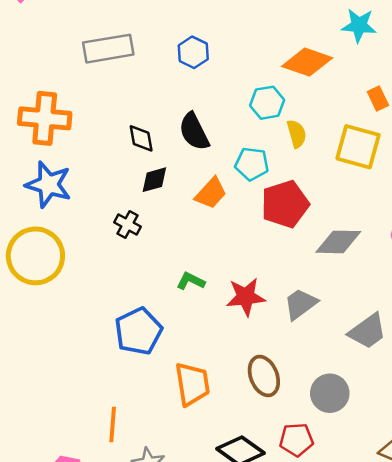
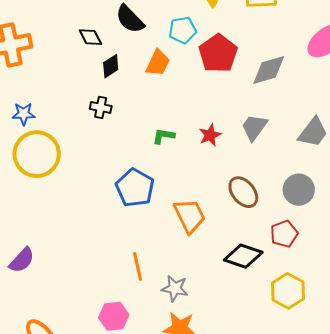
blue star: (48, 185) -> (24, 114), moved, size x0.6
red star: (246, 297) -> (210, 135), size x0.7

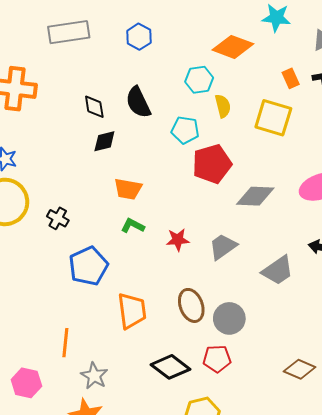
orange trapezoid: (158, 63) -> (128, 189), moved, turned 56
black cross: (101, 107) -> (58, 218), moved
gray circle: (299, 190) -> (229, 318), moved

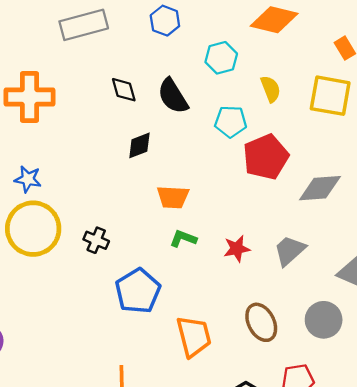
cyan hexagon: (199, 80) -> (221, 58), moved
black diamond: (94, 107) -> (124, 90), moved
gray circle: (229, 318) -> (324, 320), moved

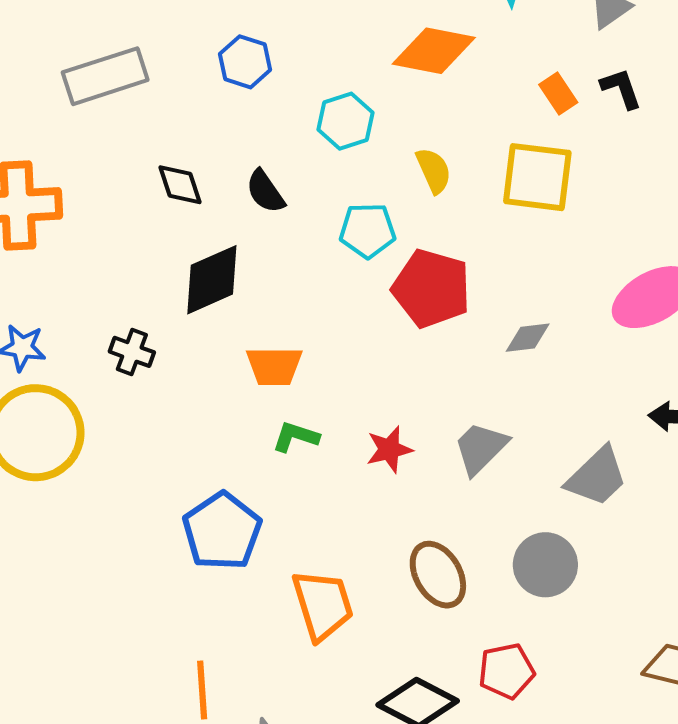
black semicircle: (173, 96) -> (265, 191), size x0.7
black diamond: (139, 145) -> (212, 280), size x1.5
red pentagon: (266, 157) -> (431, 288), turned -30
gray diamond: (320, 188) -> (528, 338), size x0.6
black cross: (96, 240) -> (132, 352), moved

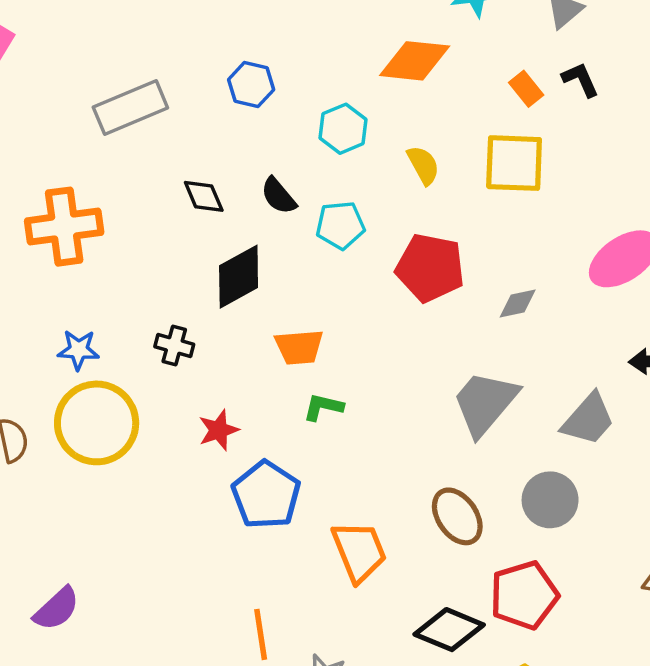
cyan pentagon: (368, 230) -> (340, 225), moved
gray trapezoid: (481, 448) -> (485, 403), size x1.4
red star: (389, 449) -> (219, 430), moved
red pentagon: (506, 671) -> (524, 595), size x1.4

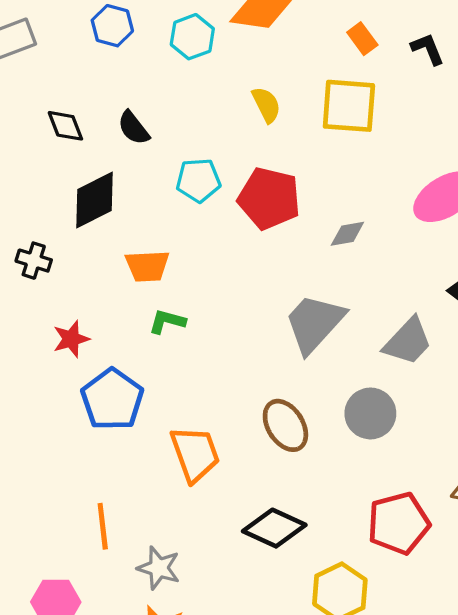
black L-shape: (580, 80) -> (428, 49), moved
cyan hexagon: (343, 129) -> (192, 37), moved
cyan pentagon: (340, 225) -> (198, 180), moved
red pentagon: (524, 595) -> (399, 523), moved

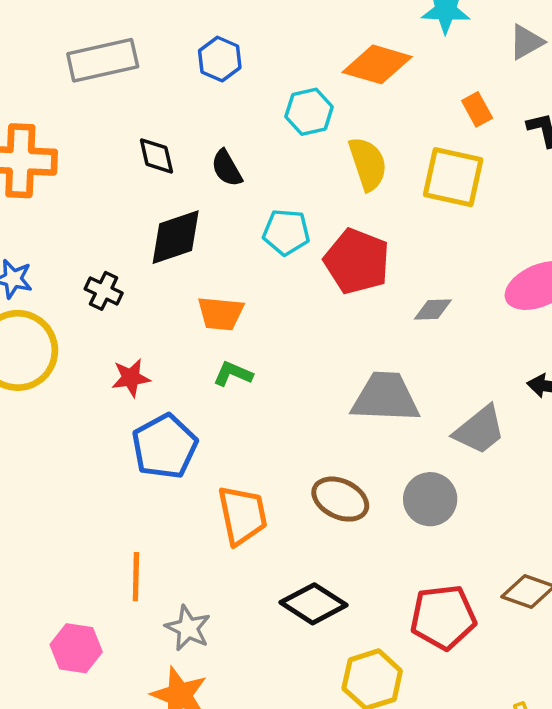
cyan hexagon: (192, 37) -> (309, 112), moved
yellow semicircle: (266, 105) -> (368, 164), size x1.4
gray trapezoid: (314, 323) -> (385, 397), turned 42
brown ellipse: (285, 425) -> (340, 499), turned -40

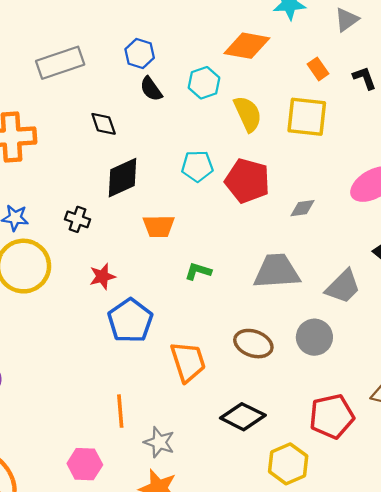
black semicircle: (227, 168) -> (151, 89), moved
green L-shape: (233, 374) -> (198, 271), moved

